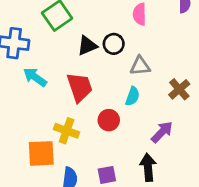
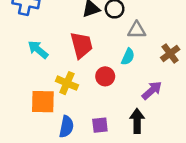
cyan arrow: (35, 77) -> (38, 50), moved

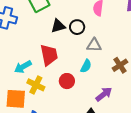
cyan arrow: (38, 50) -> (23, 67), moved, turned -72

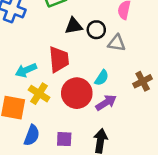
gray triangle: (94, 45) -> (117, 43), moved
red circle: (67, 81) -> (77, 93), size x1.6
purple arrow: (104, 94) -> (106, 103), moved

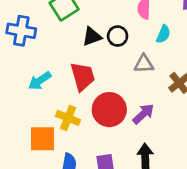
gray triangle: (117, 43) -> (144, 64), moved
cyan arrow: (26, 70) -> (40, 81), moved
cyan semicircle: (102, 78) -> (163, 34), moved

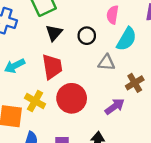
cyan semicircle: (163, 34) -> (127, 39), size x1.5
black triangle: (92, 37) -> (54, 33), moved, turned -36
purple arrow: (143, 114) -> (115, 107), moved

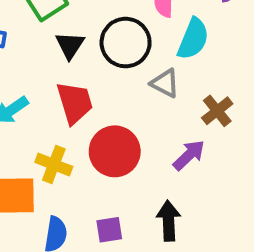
black circle: (87, 36) -> (126, 43), size x1.6
gray triangle: (106, 63) -> (165, 83), turned 30

